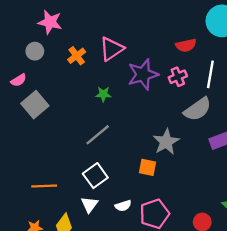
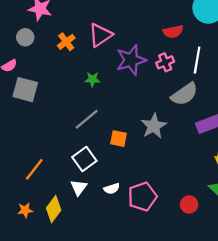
gray square: (35, 105) -> (25, 90), turned -35
orange square: (148, 167) -> (119, 139), moved
orange line: (44, 186) -> (34, 169), turned -50

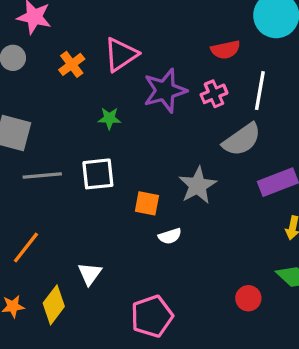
gray line: (87, 119) -> (42, 176), moved, turned 35
white square: (84, 159) -> (98, 174), moved, turned 30
white semicircle: (112, 189) -> (170, 236), moved
pink pentagon: (142, 197) -> (152, 316), moved

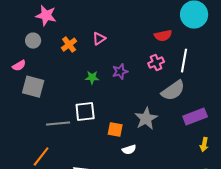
pink triangle: (121, 55) -> (99, 39), size x0.6
purple star: (165, 91) -> (120, 72), moved, size x0.6
gray line: (42, 176) -> (58, 124), moved

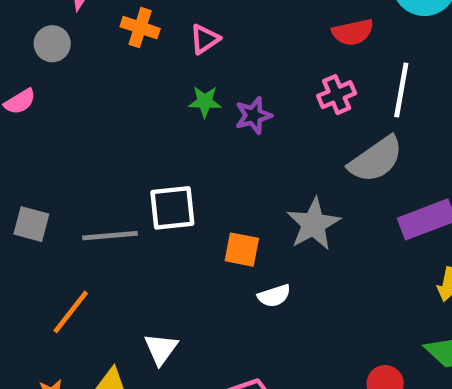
orange cross: (69, 45) -> (140, 28), moved, turned -35
green star: (92, 78) -> (205, 102), moved
gray square: (33, 87) -> (31, 224), moved, size x0.7

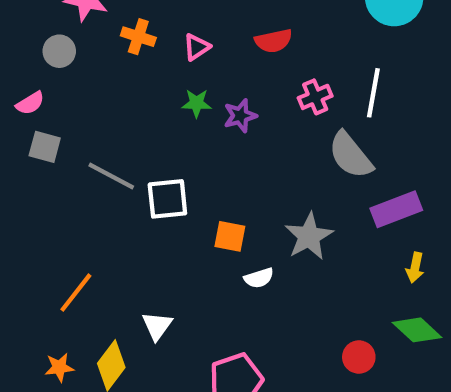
red semicircle: (353, 32) -> (274, 41), moved
gray semicircle: (376, 159) -> (350, 155), turned 86
gray square: (31, 224) -> (45, 147), moved
gray star: (313, 224) -> (309, 236), moved
gray line: (110, 236) -> (111, 176), moved, turned 33

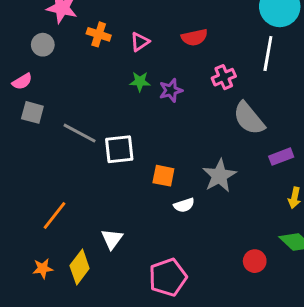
white line: (373, 93) -> (268, 54), moved
purple rectangle: (396, 209) -> (281, 157), size x0.7

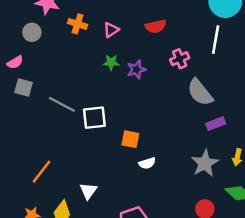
purple rectangle: (281, 157) -> (216, 124), moved
gray star: (219, 176) -> (205, 163), moved

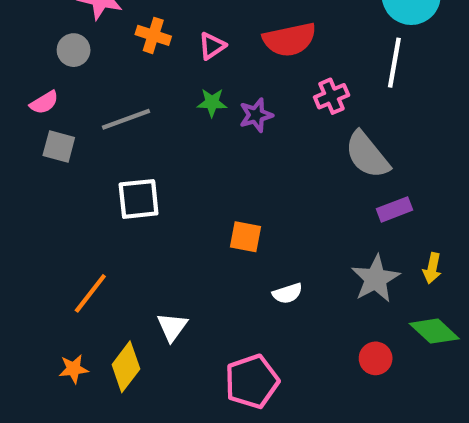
red semicircle: (156, 26) -> (290, 40), size x1.4
gray line: (62, 104) -> (126, 119), moved, turned -48
white square: (94, 118) -> (139, 199), moved
white semicircle: (147, 163) -> (287, 293), moved

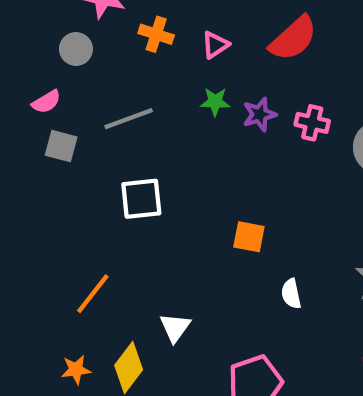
red semicircle: (290, 40) -> (293, 38), turned -30
pink cross: (332, 96) -> (312, 123), moved, turned 36
white semicircle: (287, 293) -> (291, 294), turned 96

